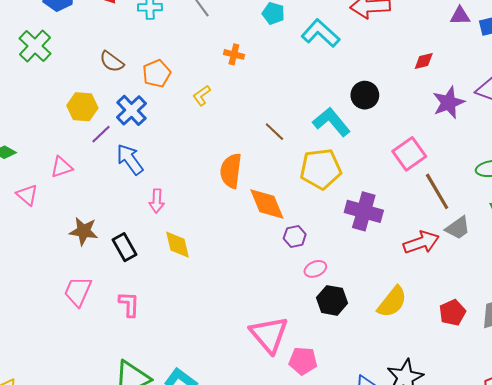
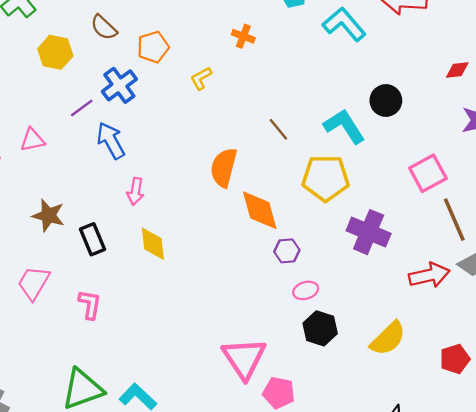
yellow hexagon: (82, 107) -> (55, 52), moved

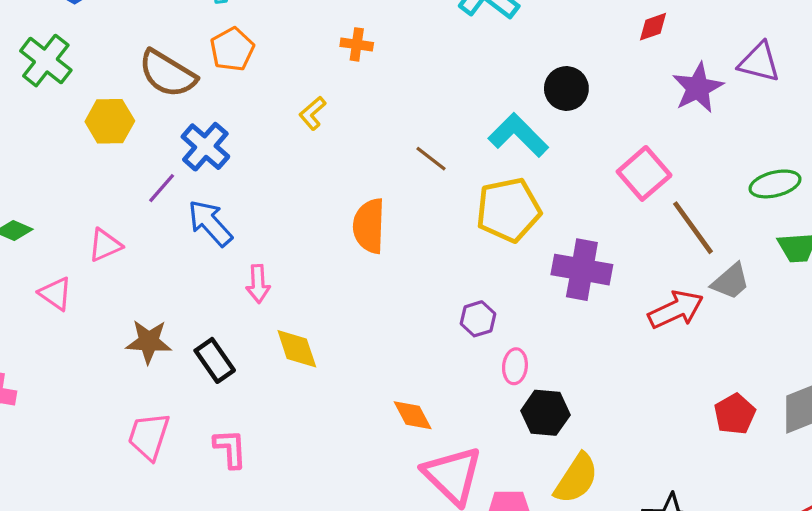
brown semicircle: (104, 27) -> (167, 74), size x1.5
orange pentagon: (153, 47) -> (232, 49), moved
orange diamond: (260, 210) -> (413, 415), moved, size x0.7
pink ellipse: (306, 290) -> (515, 366), turned -55
yellow semicircle: (388, 338) -> (576, 479), moved

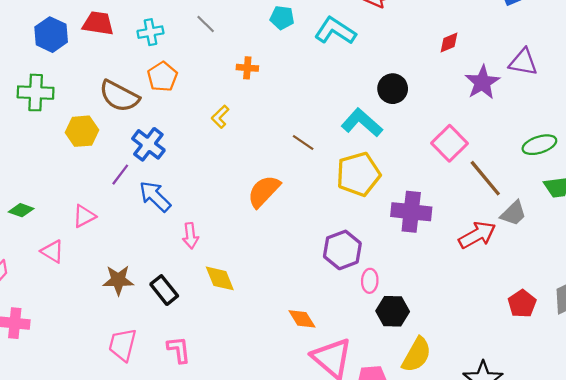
green cross: (46, 61) -> (36, 93), turned -32
orange semicircle: (369, 226) -> (264, 191), turned 45
purple hexagon: (478, 319) -> (342, 250), size x1.6

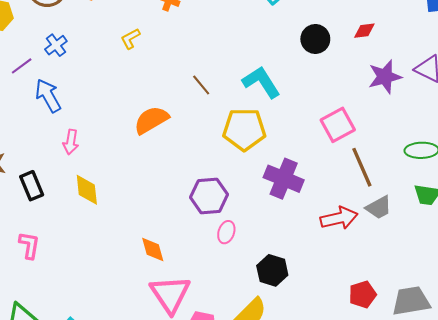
black circle: (393, 89) -> (315, 39), moved
blue cross: (148, 144) -> (56, 45), size x0.7
black hexagon: (393, 311) -> (272, 270), moved

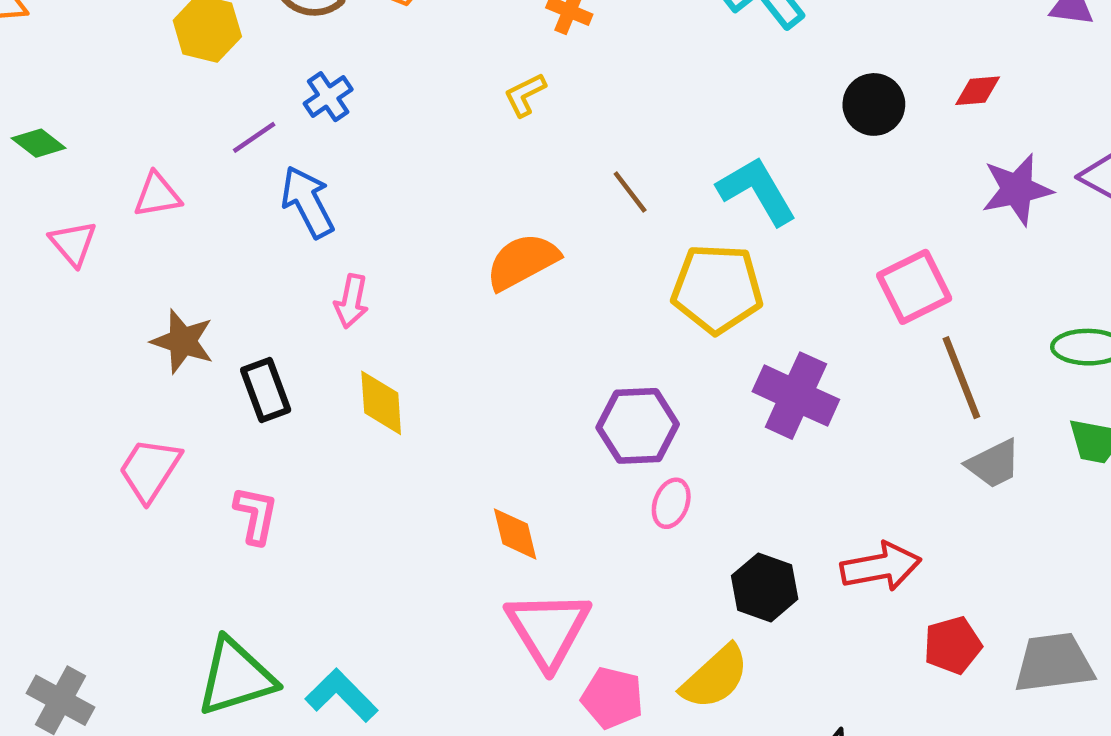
yellow L-shape: (130, 39) -> (525, 95), moved
red arrow: (339, 218) -> (881, 567), moved

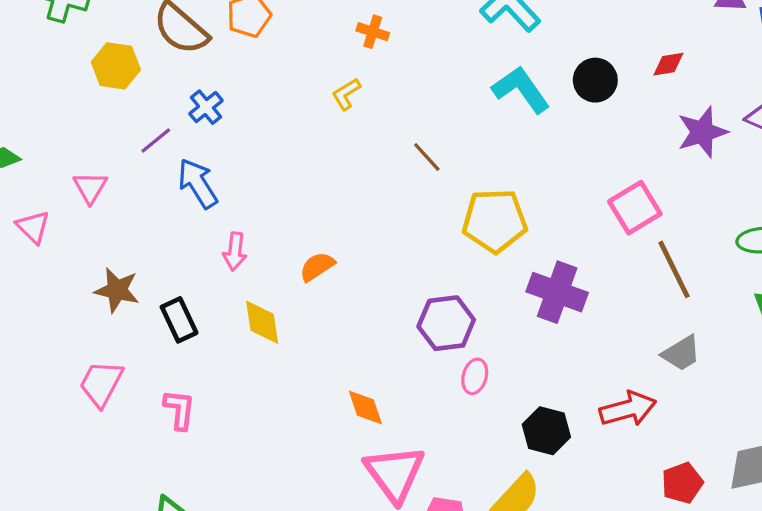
cyan L-shape: (757, 191) -> (521, 90), moved
pink triangle: (157, 195) -> (90, 187), turned -45
orange semicircle: (522, 262) -> (317, 267), moved, size x0.7
gray trapezoid: (994, 464) -> (681, 353), moved
red pentagon: (953, 645) -> (682, 483), moved

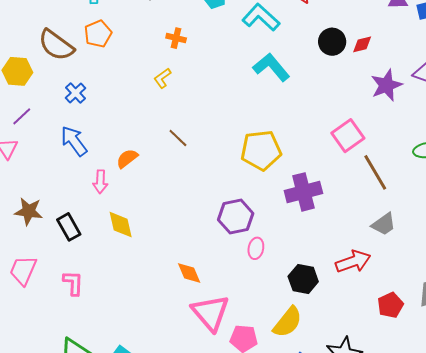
black circle: (595, 80) -> (332, 42), moved
purple line: (156, 141) -> (22, 116), moved
brown line: (427, 157) -> (178, 138), moved
orange semicircle: (317, 267) -> (127, 158), moved
purple cross: (557, 292) -> (303, 192), turned -30

